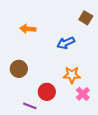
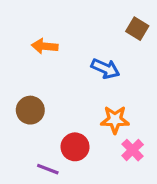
blue arrow: (66, 43) -> (105, 69), turned -132

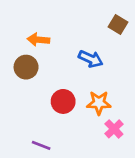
brown circle: (30, 110) -> (26, 67), moved
red circle: (75, 147) -> (63, 101), moved

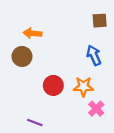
brown square: (118, 25) -> (100, 21), turned -35
blue arrow: (91, 59) -> (94, 55), moved, turned -138

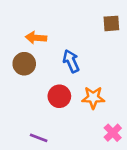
blue arrow: (94, 55) -> (71, 61), moved
pink cross: (96, 109) -> (113, 133), moved

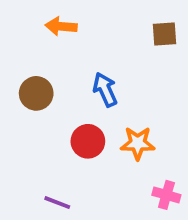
orange arrow: (36, 38) -> (61, 26), moved
pink cross: (113, 133) -> (166, 195), turned -30

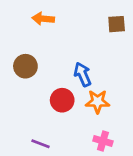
blue arrow: (105, 90) -> (83, 74), moved
pink cross: (166, 195) -> (103, 141), moved

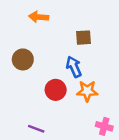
brown square: (117, 24) -> (84, 38), moved
pink cross: (103, 141) -> (104, 126), moved

